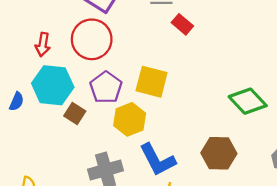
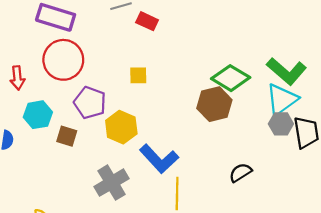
yellow square: (152, 82) -> (138, 75), moved, size x0.6
cyan hexagon: (53, 85) -> (38, 115), size x0.7
brown hexagon: (219, 153) -> (214, 104), moved

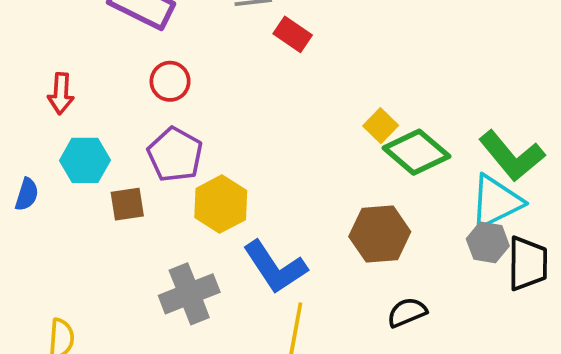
red circle: (63, 60) -> (170, 81), moved, size x0.6
yellow square: (138, 75) -> (381, 126), moved, turned 36
brown hexagon: (214, 104) -> (380, 234), moved
brown square: (67, 136) -> (127, 204), turned -35

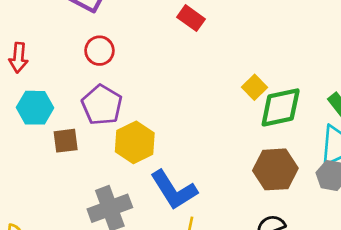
green diamond: (416, 152) -> (281, 107), turned -54
brown hexagon: (380, 234) -> (275, 169), moved

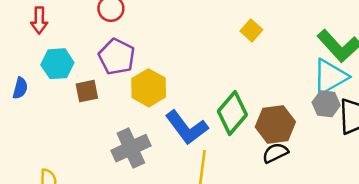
green diamond: (281, 107) -> (232, 113), moved, turned -33
brown hexagon: (275, 169) -> (275, 124), moved

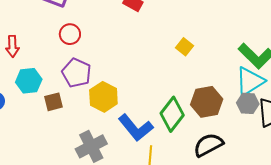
brown hexagon: (275, 124) -> (207, 102), moved
black semicircle: (275, 153) -> (208, 145), size x1.4

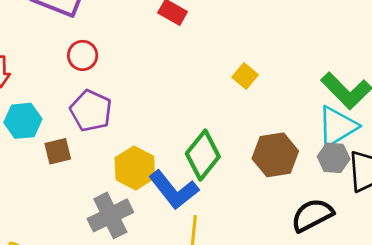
yellow hexagon: (103, 97) -> (135, 168), moved
green diamond: (172, 114) -> (203, 155), moved
black semicircle: (208, 145) -> (312, 215), moved

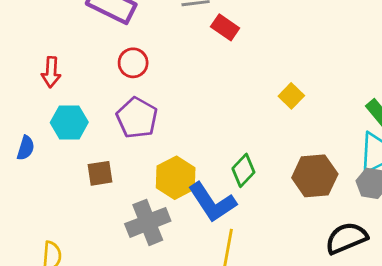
brown square: (58, 151) -> (100, 173), moved
green diamond: (203, 155) -> (243, 170), size x0.7

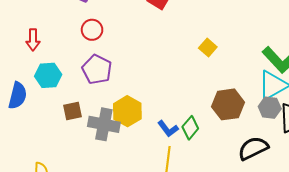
blue semicircle: (26, 148) -> (18, 96), size x1.5
green diamond: (243, 170) -> (190, 128), moved
blue L-shape: (212, 202) -> (168, 129), moved, size x0.6
gray cross: (148, 222) -> (104, 124), moved, turned 36

